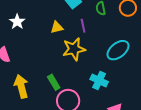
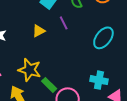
yellow star: (74, 49) -> (30, 70), moved, turned -30
cyan cross: (99, 81) -> (99, 80), moved

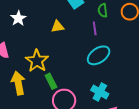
purple line: (64, 23) -> (95, 28), moved
cyan ellipse: (103, 38) -> (99, 55), moved

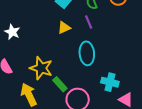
yellow triangle: (58, 27) -> (64, 28), moved
cyan ellipse: (99, 55) -> (87, 53), moved, turned -45

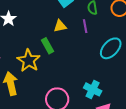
cyan ellipse: (87, 53) -> (111, 48), moved, turned 35
green rectangle: (60, 84) -> (48, 46), moved

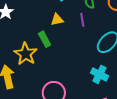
cyan cross: (93, 89) -> (99, 74), moved

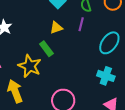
purple line: (82, 20) -> (81, 24), turned 32

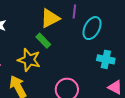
yellow triangle: (56, 28) -> (50, 18), size x1.5
cyan ellipse: (109, 43) -> (92, 28), moved

